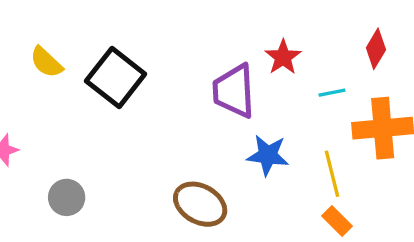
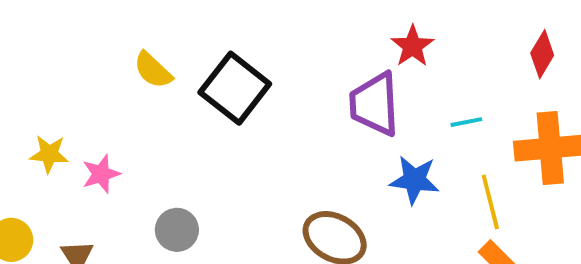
red star: (283, 57) -> (412, 46), moved
cyan line: (332, 93) -> (466, 122), moved

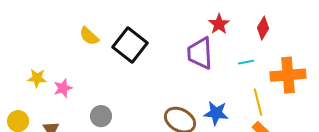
red diamond: (542, 54) -> (263, 28), moved
blue star: (414, 180) -> (216, 113), moved

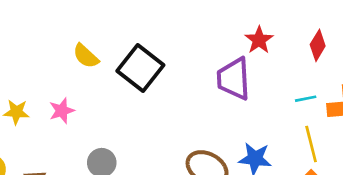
cyan line: (246, 62) -> (306, 99), moved
pink star: (63, 88) -> (62, 111), moved

